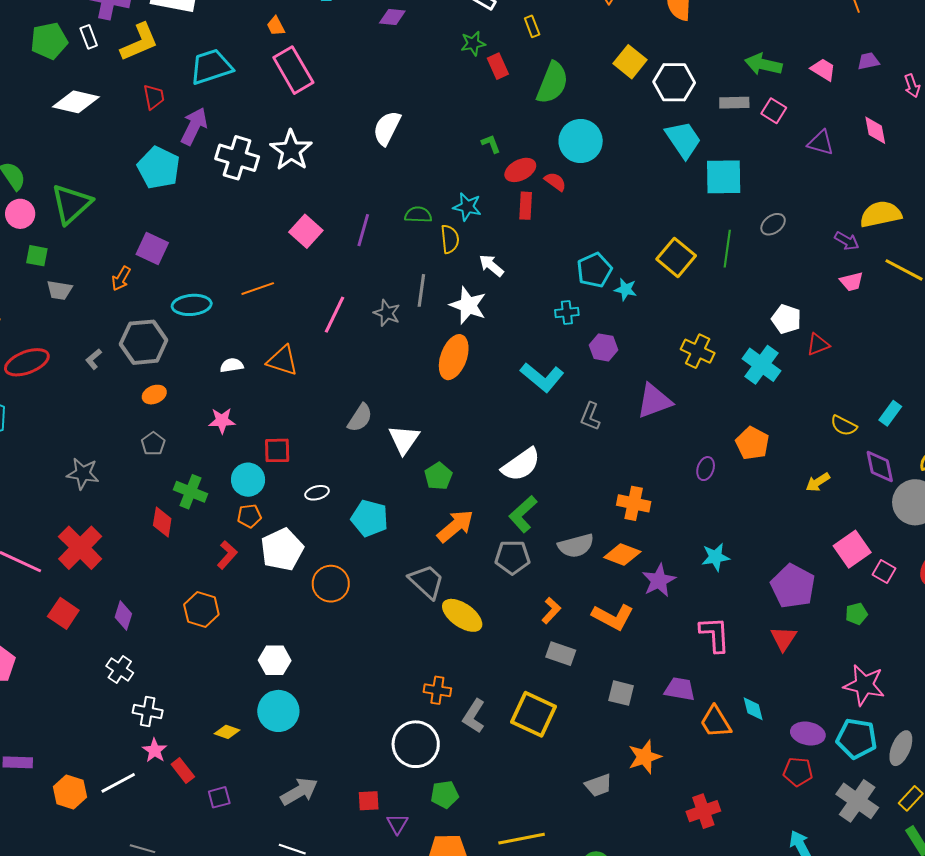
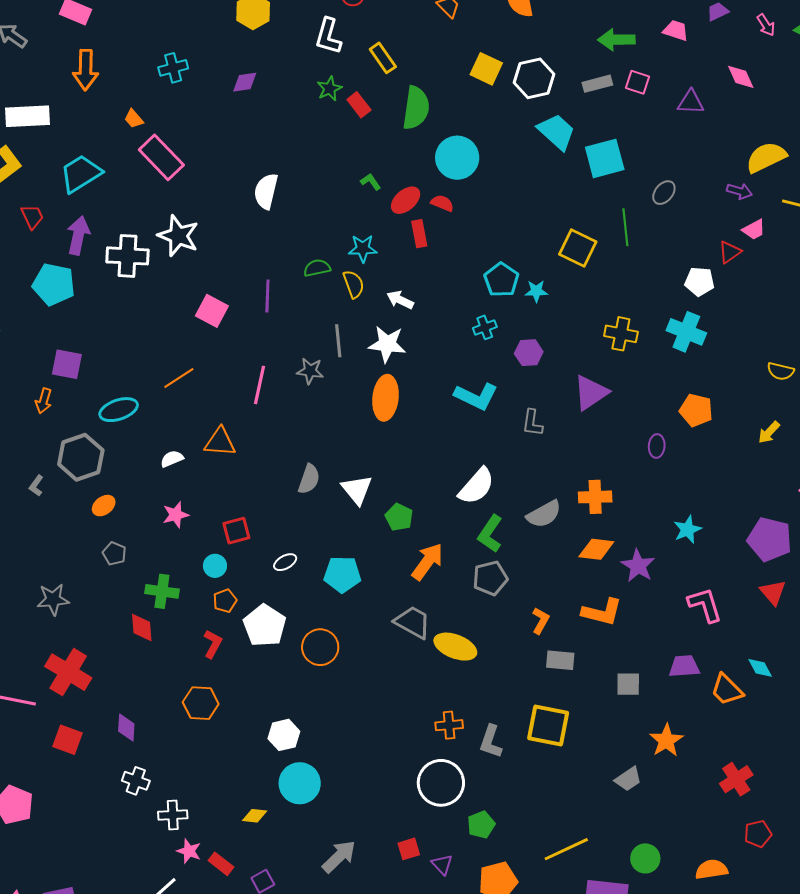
yellow rectangle: (532, 26) -> (383, 58), size x1.4
red triangle: (818, 344) -> (730, 252), moved
cyan circle: (248, 480) -> (215, 566), size x0.7
gray semicircle: (576, 546) -> (544, 514), moved

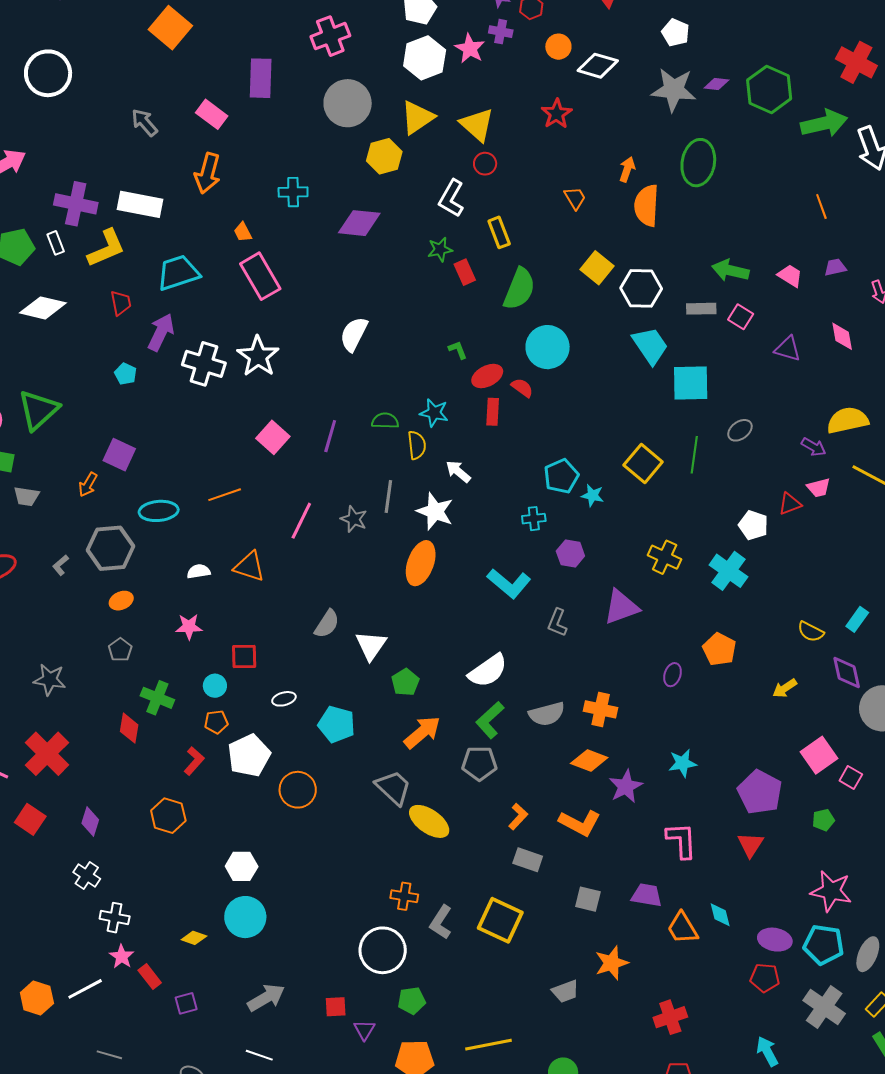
purple diamond: (245, 82) -> (359, 223), size x1.6
cyan pentagon: (54, 284) -> (126, 374), size x0.5

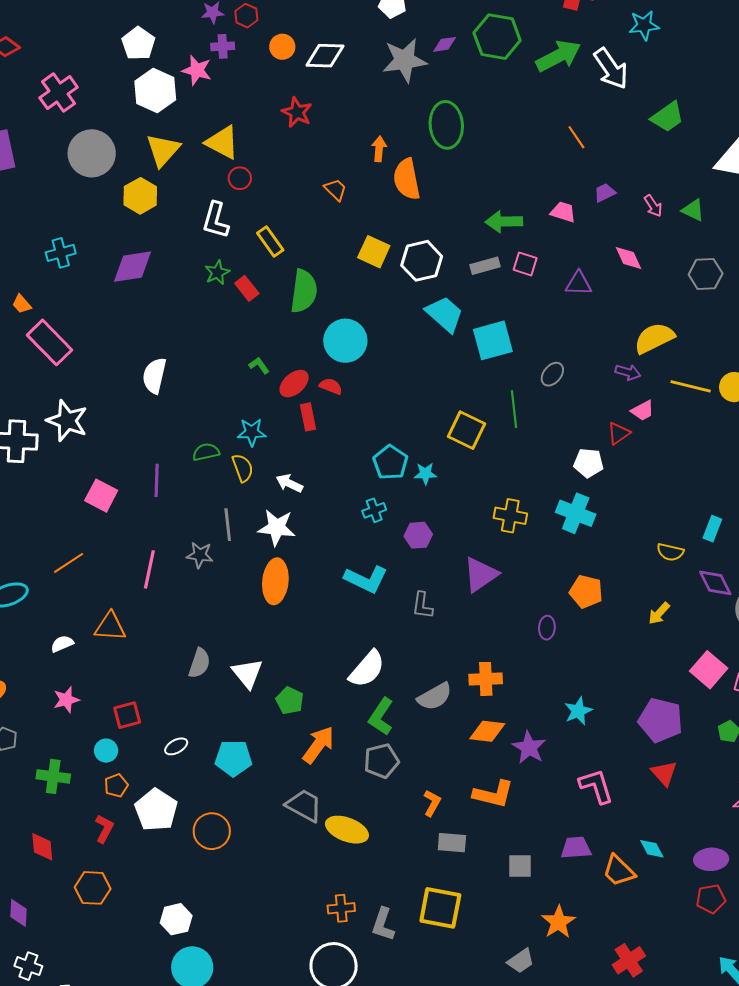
red diamond: (129, 728) -> (42, 847), moved

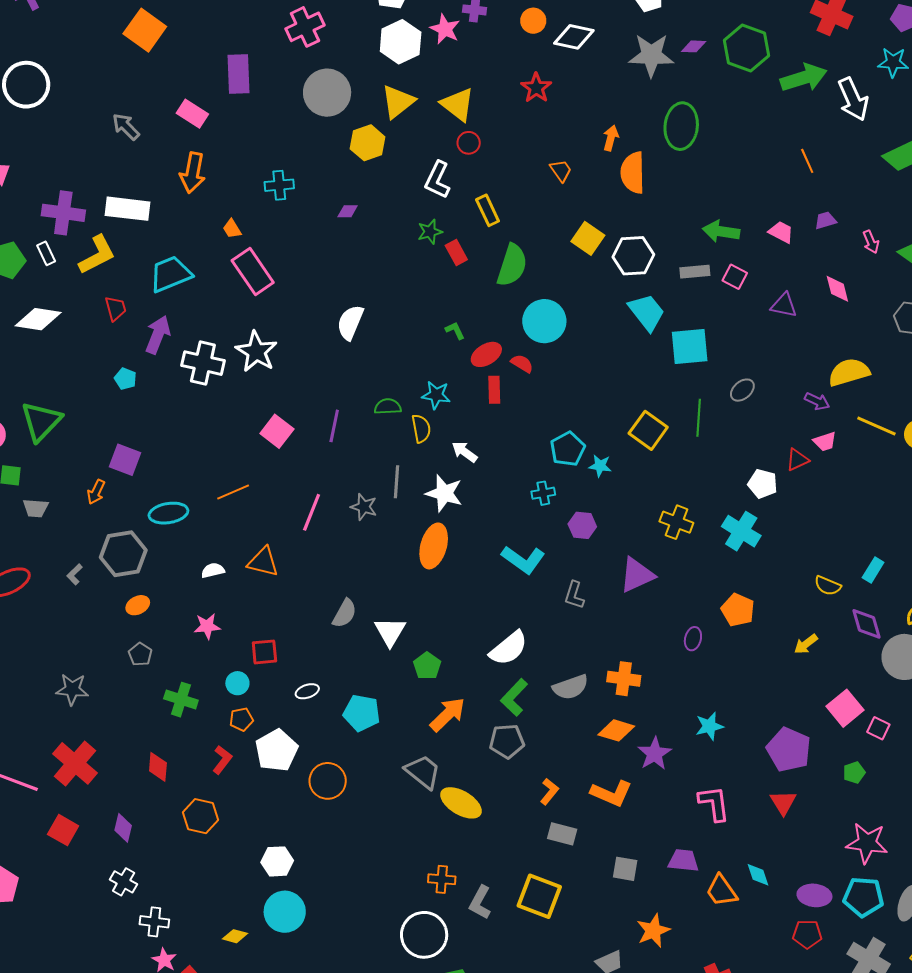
purple diamond: (132, 267) -> (348, 211), size x0.5

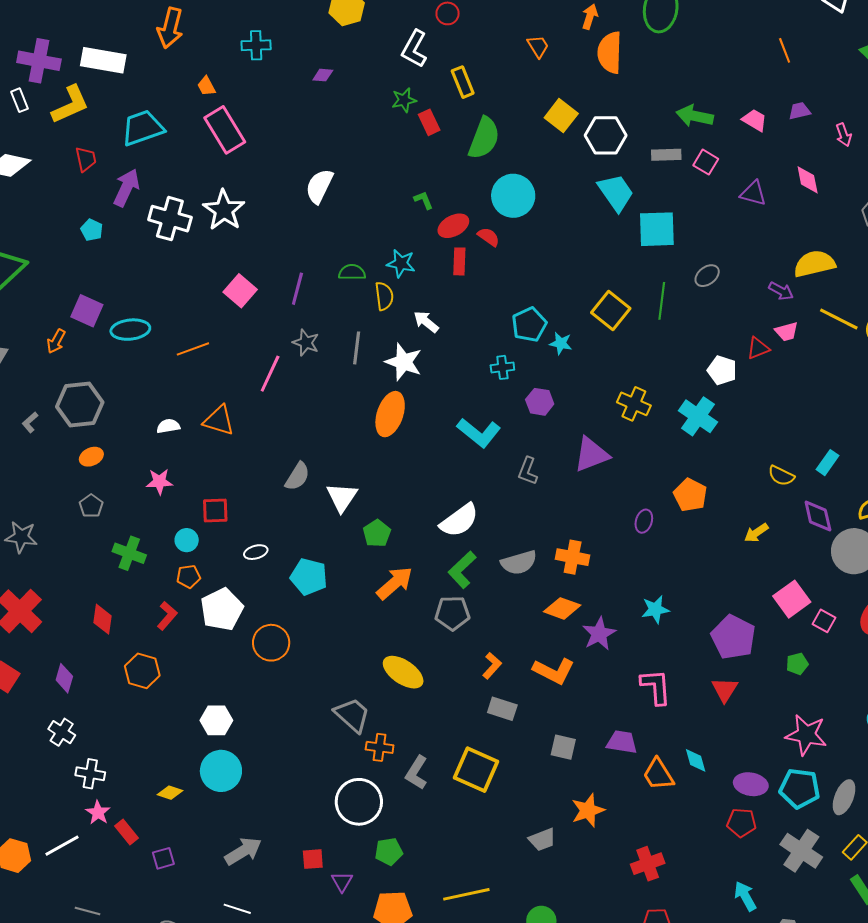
gray star: (364, 507) -> (306, 343), moved
cyan ellipse: (168, 513) -> (130, 330), moved
gray trapezoid: (423, 772) -> (352, 715), moved

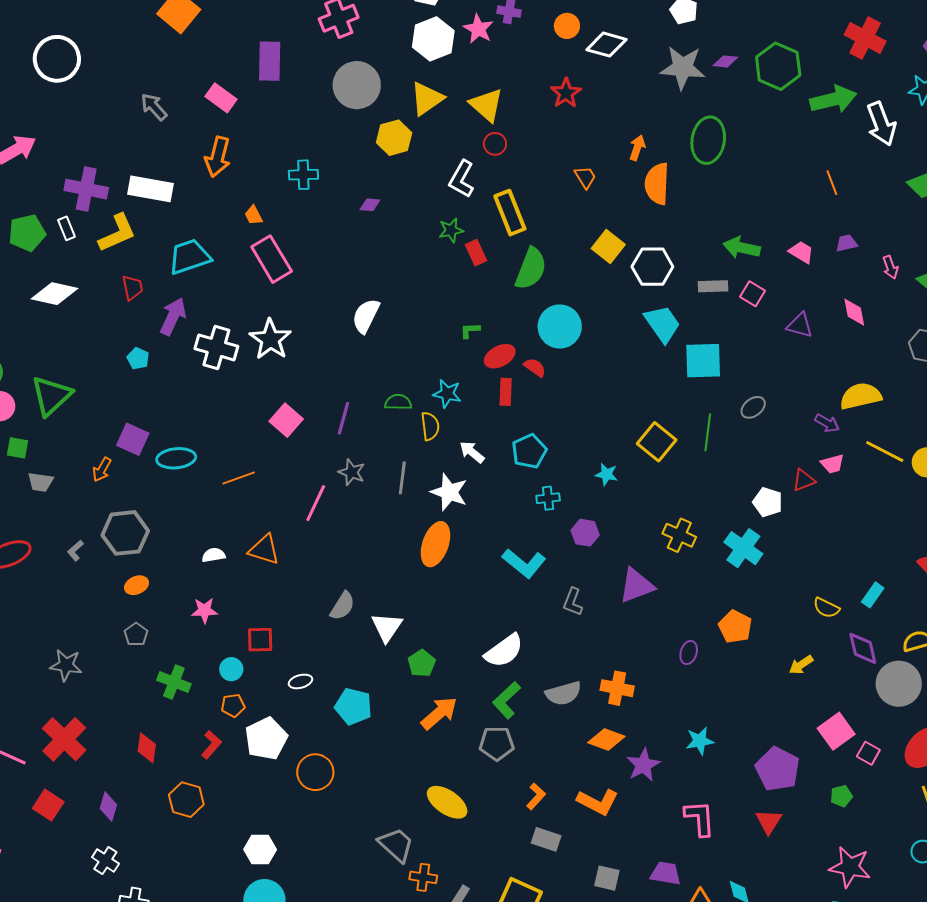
yellow rectangle: (463, 82) -> (510, 213), size x1.4
green L-shape: (423, 200) -> (470, 330), turned -70
cyan pentagon: (529, 325) -> (529, 451), moved

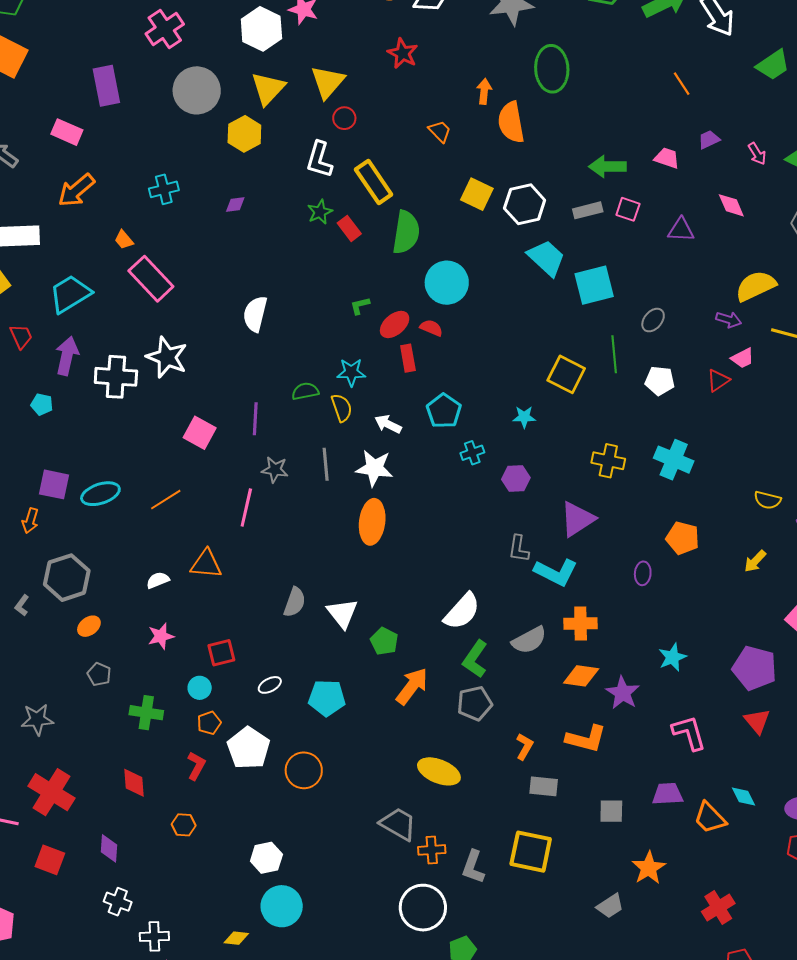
yellow triangle: (486, 105) -> (328, 82), turned 42
orange arrow: (218, 157) -> (76, 190), turned 48
white pentagon: (768, 502) -> (660, 381), moved
cyan L-shape: (524, 563) -> (556, 572), moved
orange hexagon: (186, 800) -> (184, 825), size x0.7

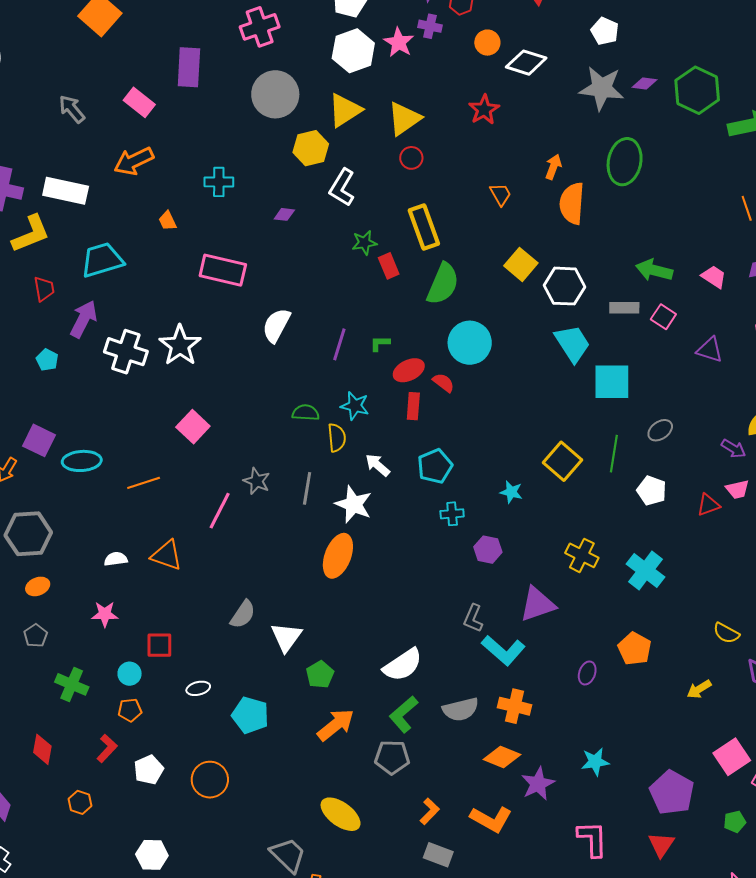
white L-shape: (319, 160) -> (342, 187), moved
pink rectangle: (151, 279) -> (223, 270), moved, turned -48
purple line: (255, 419) -> (339, 344), moved
white pentagon: (249, 748) -> (149, 770), moved, size x0.7

